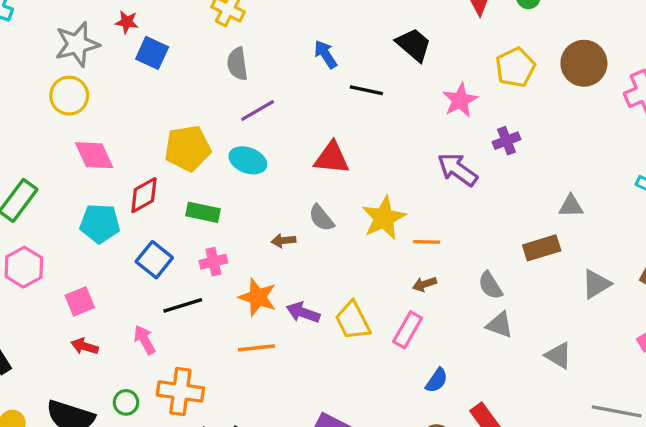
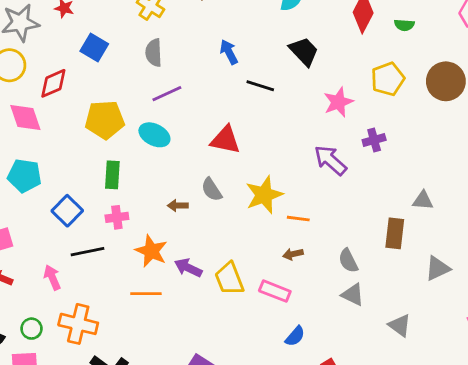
blue square: (152, 53) -> (94, 48), moved
red diamond: (144, 195) -> (53, 83), moved
green rectangle: (203, 212) -> (112, 175), turned 76
brown rectangle: (542, 248) -> (395, 233), turned -72
pink rectangle: (408, 330) -> (275, 291), turned 76

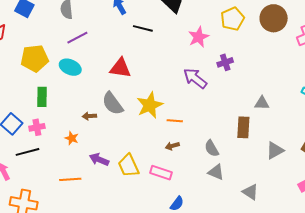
gray semicircle: (212, 190) -> (113, 104), size x1.4
pink cross: (117, 217) -> (37, 127), moved
orange star: (151, 251) -> (72, 138), moved, size x0.6

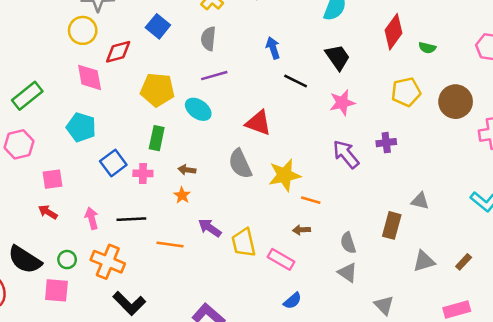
pink star: (199, 37) -> (342, 103), moved
brown arrow: (89, 116) -> (187, 170), moved
black line: (27, 152) -> (131, 219), moved

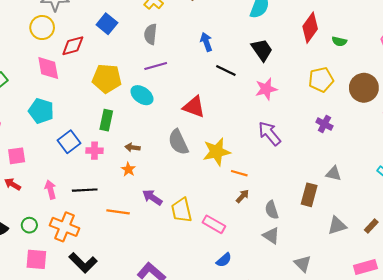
purple cross: (386, 143) -> (324, 124), moved, turned 35
brown arrow: (301, 230) -> (242, 196), moved, turned 136
pink square: (56, 290) -> (36, 259), moved

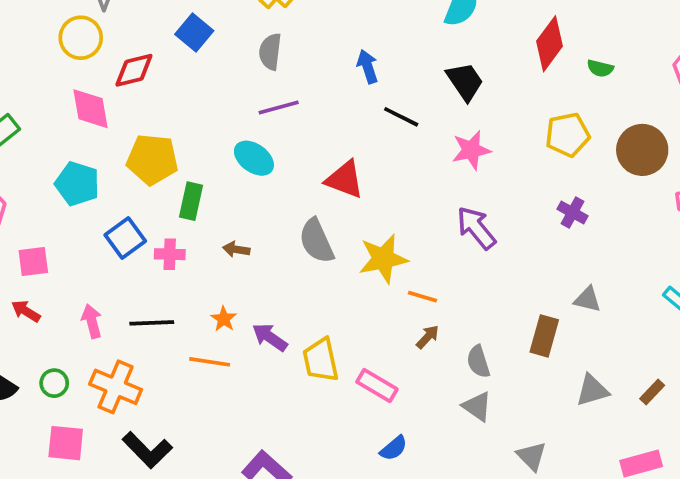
yellow pentagon: (107, 78) -> (152, 160), moved
orange star: (128, 169) -> (224, 319), moved

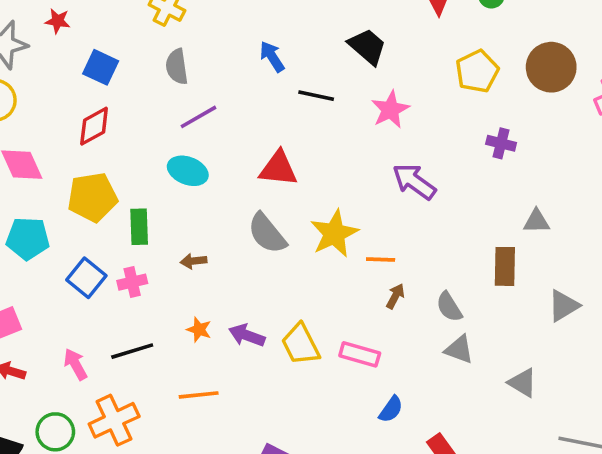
red diamond: (134, 70) -> (94, 126), moved
orange line: (210, 362) -> (199, 395), moved
green circle: (54, 383) -> (55, 432), size x1.4
orange cross: (116, 387) -> (114, 420), turned -33

